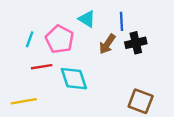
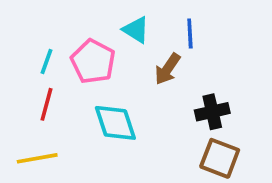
black cross: (136, 43) -> (212, 112), moved
red line: (42, 67) -> (46, 104), moved, turned -66

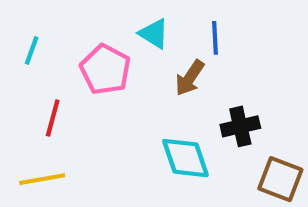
cyan line: (46, 61) -> (32, 51), moved
cyan diamond: (115, 123) -> (185, 158), moved
brown square: (220, 158) -> (280, 179), moved

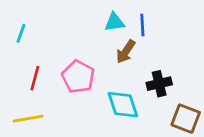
cyan triangle: (154, 34) -> (114, 22), moved, turned -40
pink pentagon: (105, 69) -> (78, 77), moved

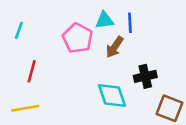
pink pentagon: (78, 77) -> (78, 38), moved

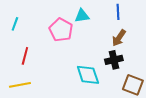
blue line: (130, 23) -> (118, 12), moved
brown arrow: (115, 47) -> (119, 38), moved

